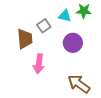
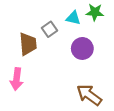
pink arrow: (39, 64) -> (17, 79), moved

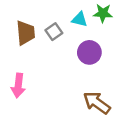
brown trapezoid: (28, 44) -> (26, 33), moved

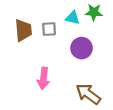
gray square: (54, 32) -> (49, 29), turned 32
pink arrow: (18, 86) -> (43, 78), moved

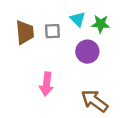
green star: (94, 12) -> (101, 24), moved
cyan triangle: (73, 18) -> (78, 19), turned 32

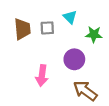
green star: (101, 24) -> (94, 34), moved
purple circle: (87, 52) -> (74, 59), moved

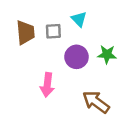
green star: (94, 34) -> (107, 54), moved
purple circle: (74, 59) -> (77, 57), moved

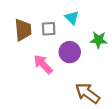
green star: (107, 54) -> (99, 40), moved
pink arrow: (47, 85) -> (43, 64), moved, turned 130

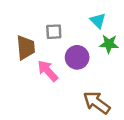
cyan triangle: (72, 18) -> (98, 21), moved
brown trapezoid: (23, 30) -> (26, 48), moved

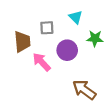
cyan triangle: (98, 21) -> (76, 17), moved

